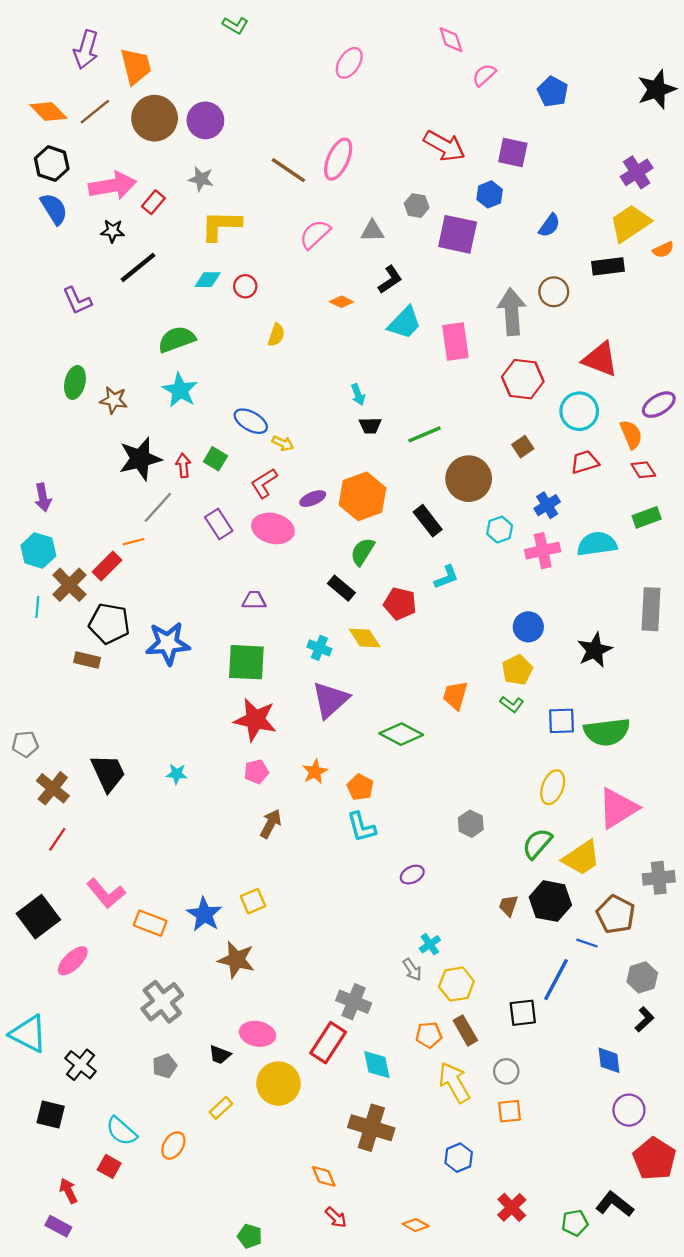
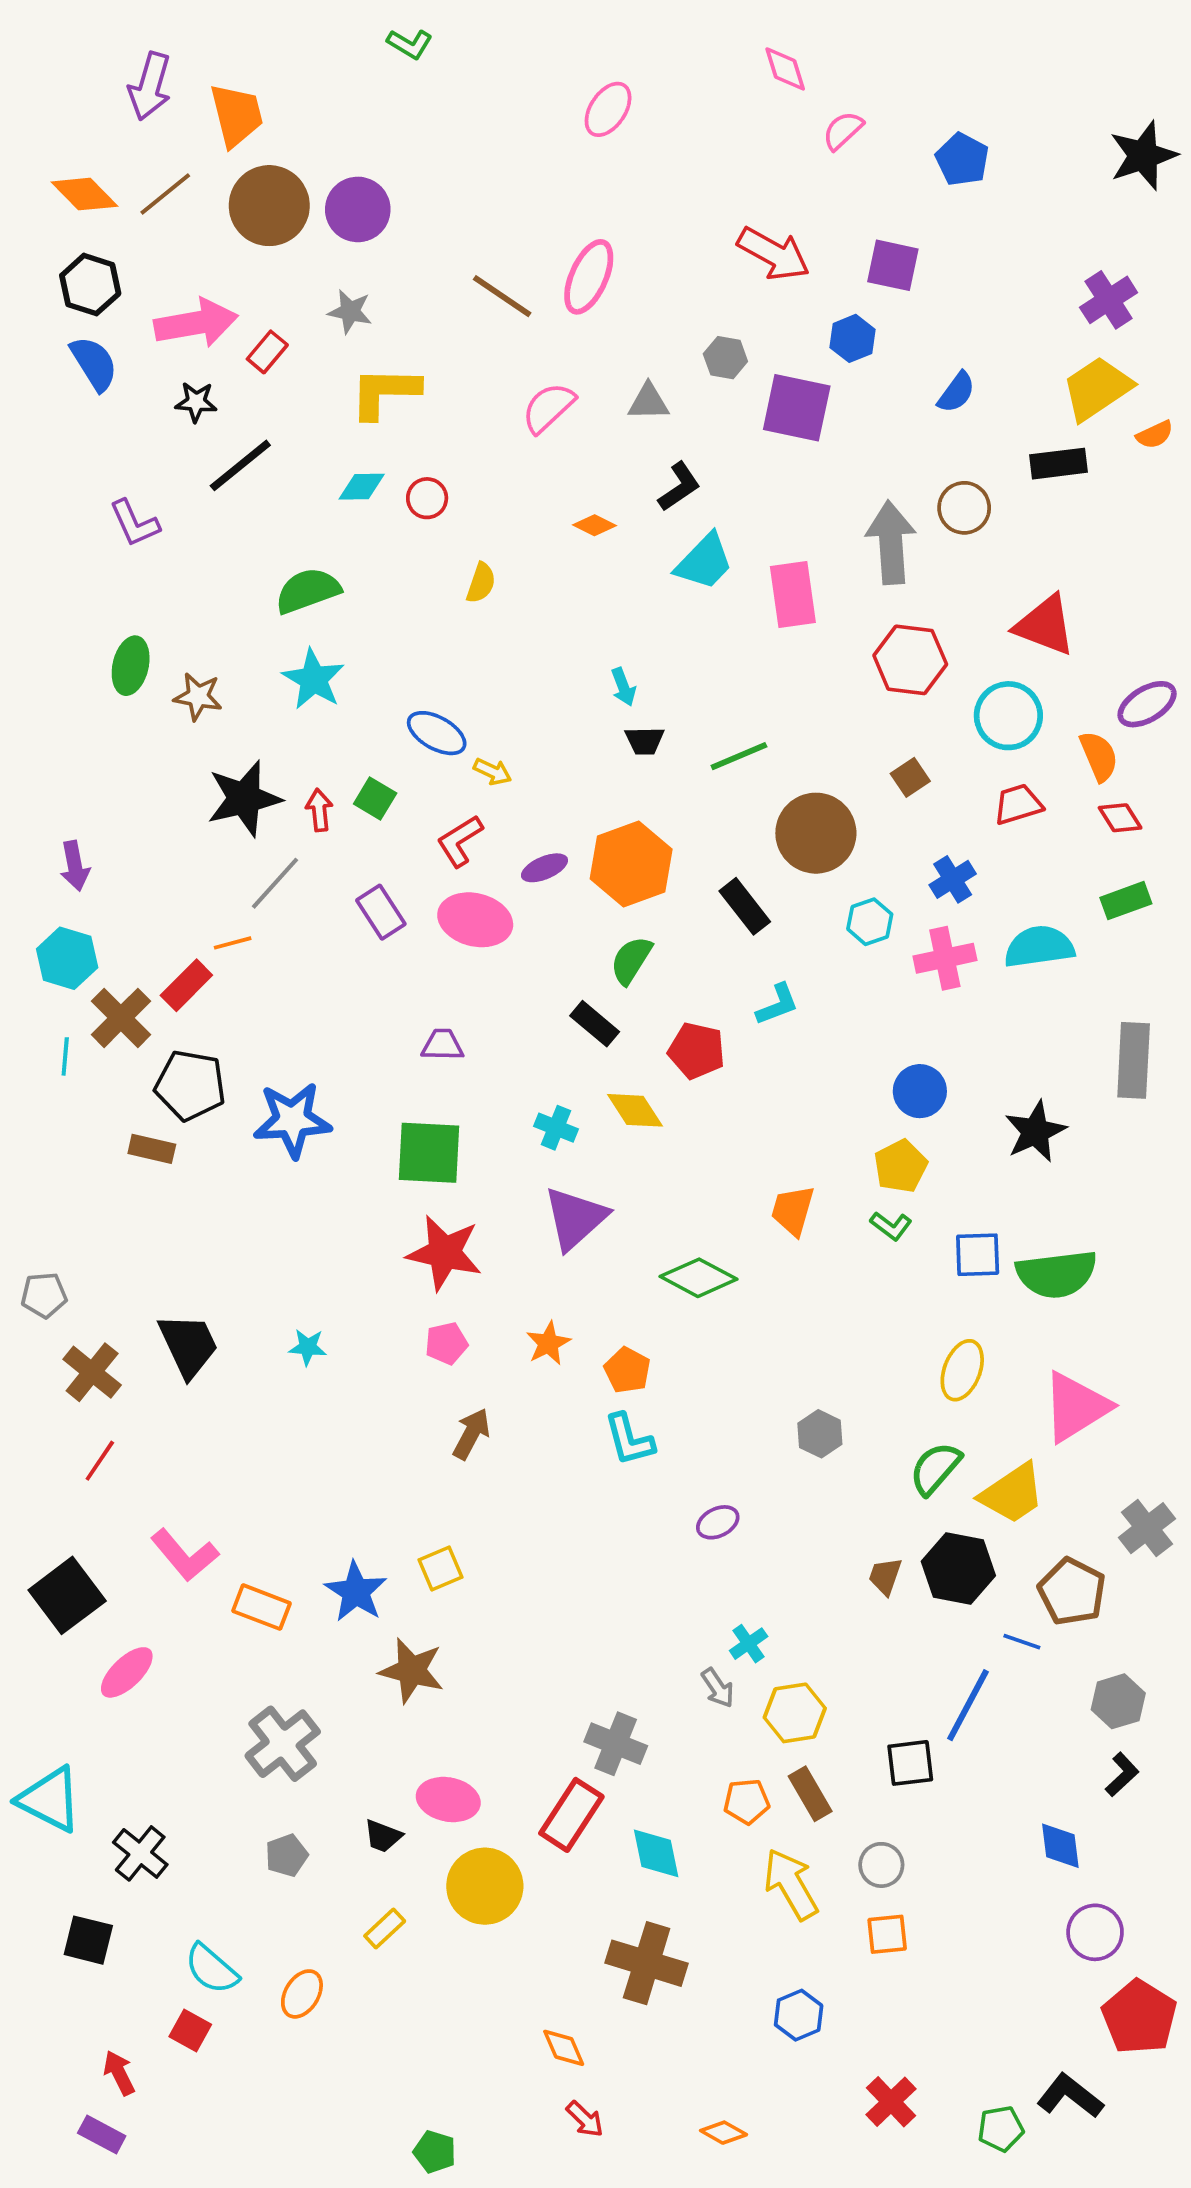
gray cross: (659, 878) -> (1147, 1528), turned -32

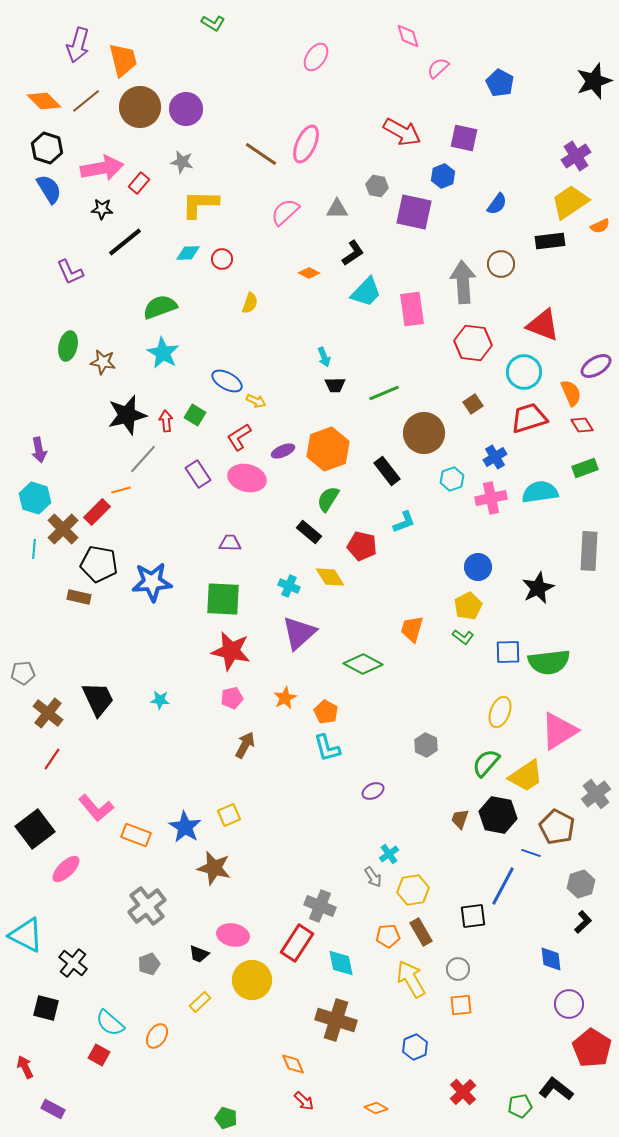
red trapezoid: (1018, 804) -> (529, 418), size x1.4
red arrow: (119, 2073) -> (25, 1067), moved

